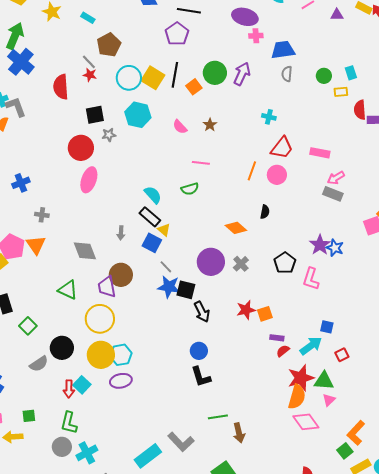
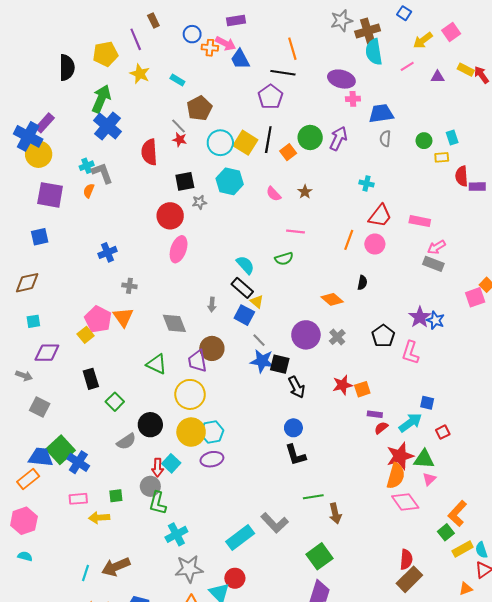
gray circle: (62, 447) -> (150, 486), moved

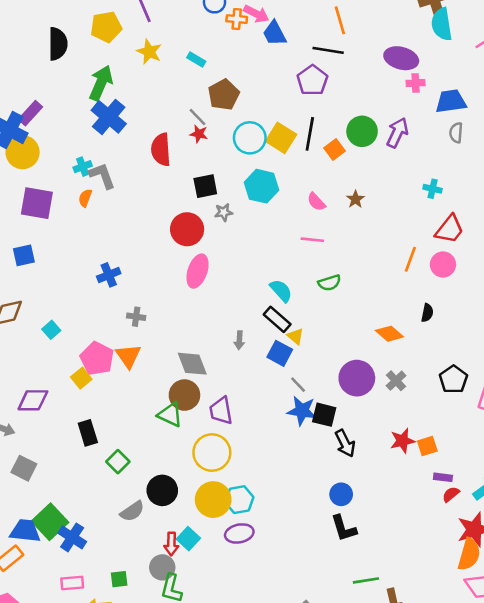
pink line: (295, 231) -> (312, 240), moved
cyan square: (33, 321) -> (51, 330), moved, turned -32
brown circle: (212, 348) -> (184, 395), moved

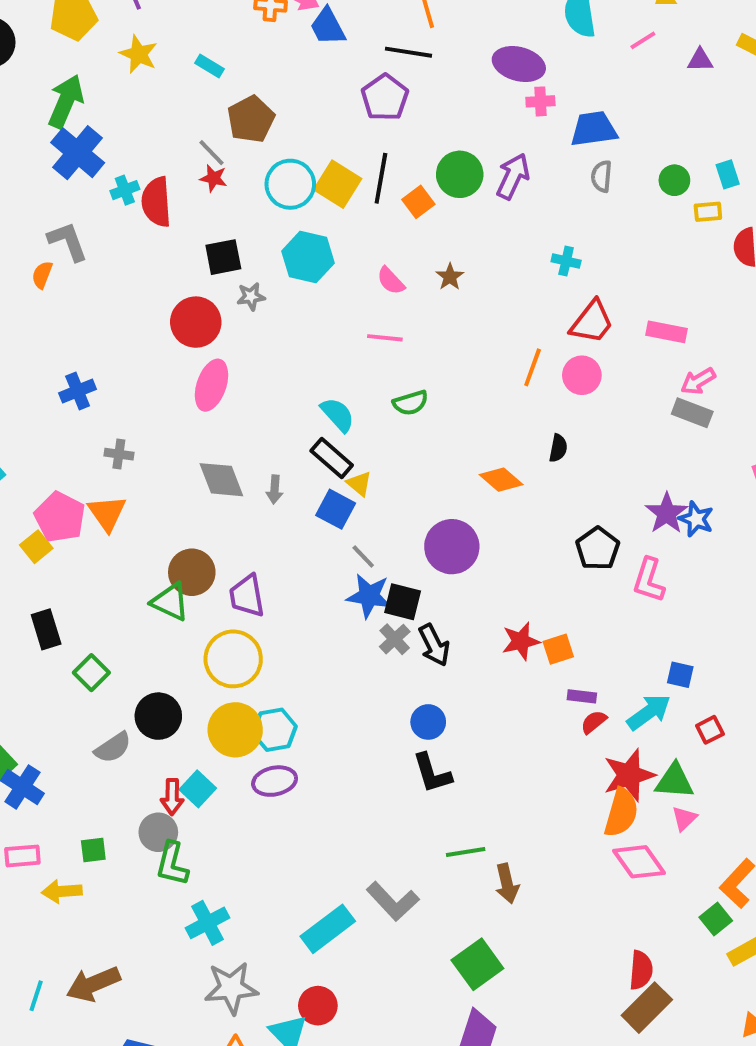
cyan cross: (83, 167) -> (125, 190), moved
gray diamond: (192, 364) -> (221, 480), moved
gray cross: (396, 381) -> (395, 639), moved

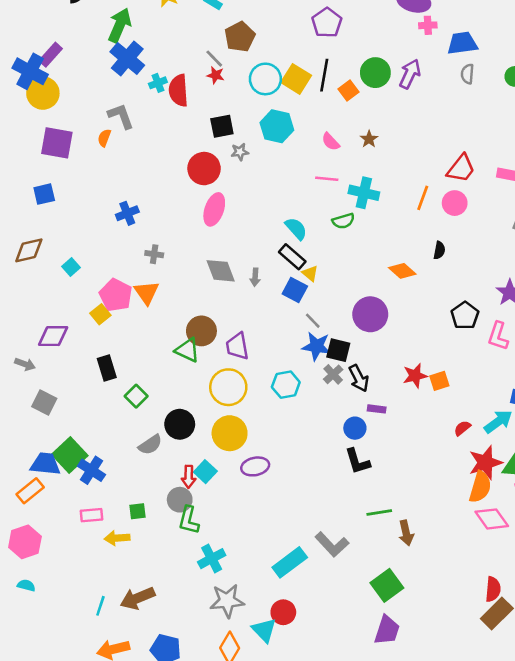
cyan cross: (566, 261) -> (364, 193), moved, size x1.6
purple rectangle: (582, 696) -> (377, 409), moved
cyan hexagon: (275, 730) -> (286, 385), moved

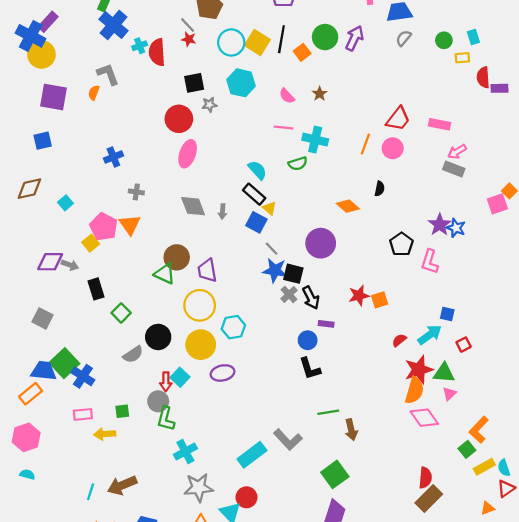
gray semicircle: (467, 74) -> (404, 38), turned 35
gray arrow: (25, 364) -> (70, 265), moved
cyan hexagon: (286, 385) -> (233, 327), moved

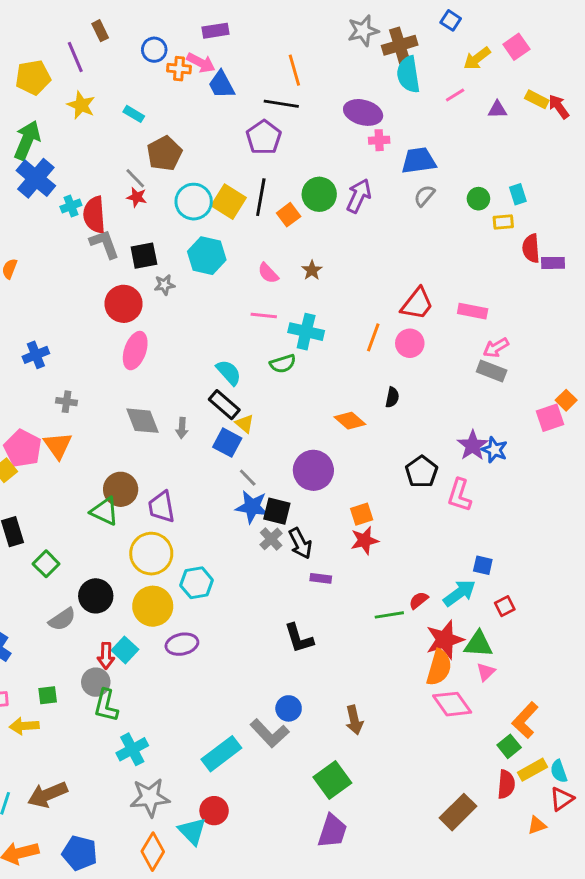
gray L-shape: (108, 74) -> (105, 244), moved
orange square: (380, 300) -> (362, 514), moved
blue circle: (308, 340) -> (289, 708), moved
green line: (328, 412) -> (389, 615), moved
red semicircle: (425, 478) -> (506, 784), moved

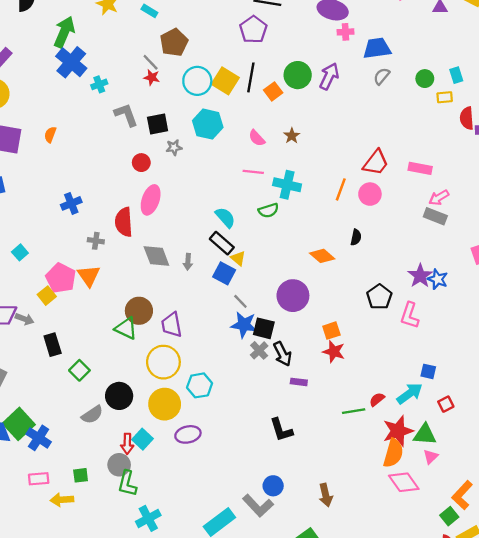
red semicircle: (94, 215) -> (124, 222), moved
red circle: (124, 304) -> (141, 163), size x0.6
red star: (365, 540) -> (334, 352), turned 30

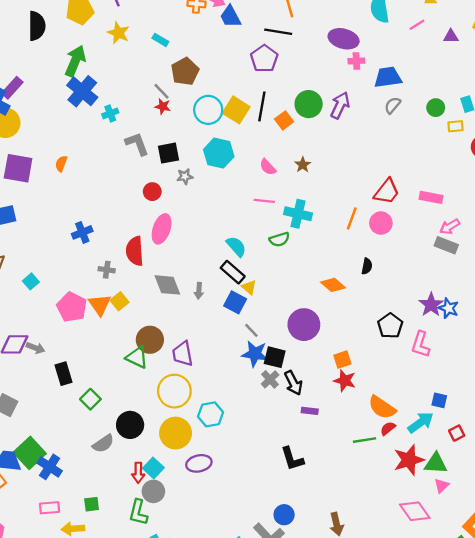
yellow square: (47, 296) -> (120, 301), moved
orange semicircle: (393, 453) -> (382, 407), moved, turned 108
gray circle: (119, 465) -> (153, 491), moved

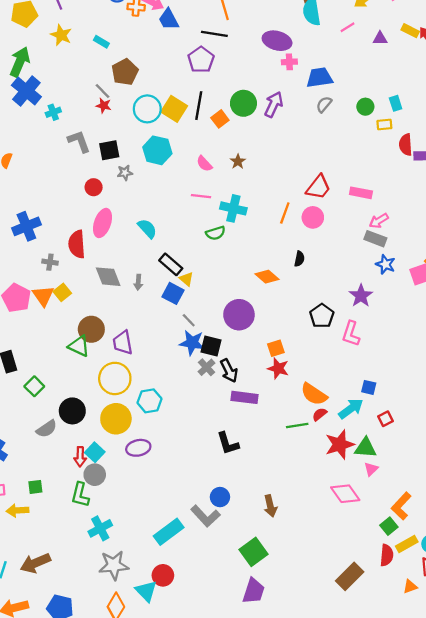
blue cross: (82, 232) -> (26, 226), size x1.4
cyan semicircle: (236, 246) -> (147, 229), moved
blue star: (449, 308) -> (386, 264), moved
purple rectangle: (310, 411) -> (245, 397), size x1.6

